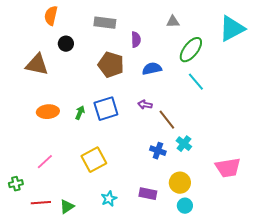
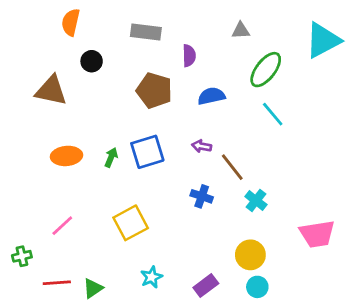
blue cross: (158, 151) -> (202, 196), moved
purple rectangle: (148, 194) -> (206, 286), moved, turned -48

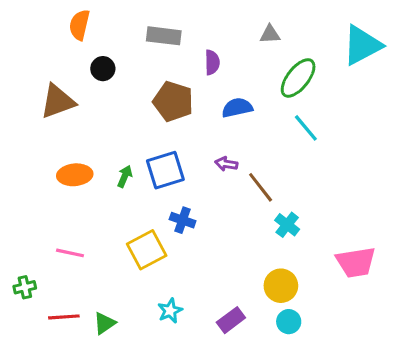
brown triangle: (51, 90) -> (58, 101), turned -32
blue cross: (202, 196) -> (183, 220), moved
pink line: (62, 226) -> (70, 253), turned 55

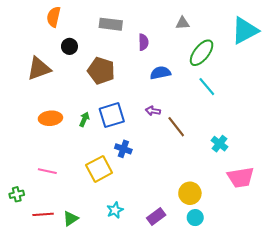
brown pentagon: (173, 101) -> (101, 71), moved
cyan cross: (287, 225) -> (219, 144), moved

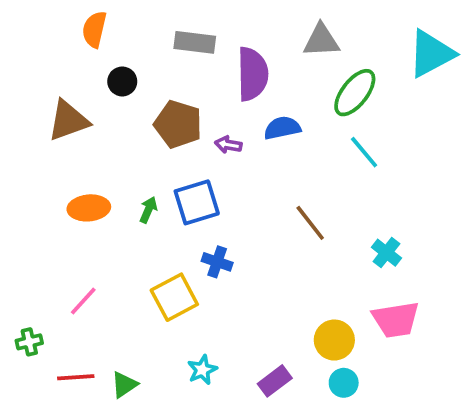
gray triangle: (183, 23) -> (321, 41), size x1.5
purple semicircle: (143, 42) -> (252, 74), size x1.8
purple arrow: (153, 111) -> (228, 145), moved
pink line: (47, 171) -> (83, 301), turned -60
pink trapezoid: (241, 177) -> (396, 320), moved

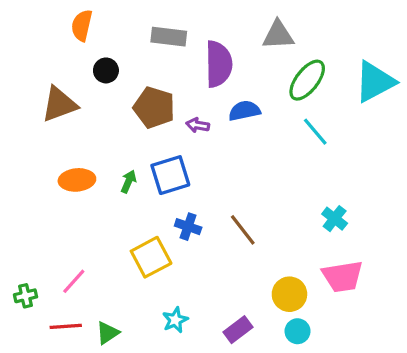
cyan triangle: (431, 54) -> (375, 82), moved
brown line: (310, 223) -> (243, 230), moved
pink line: (83, 301) -> (74, 281), moved

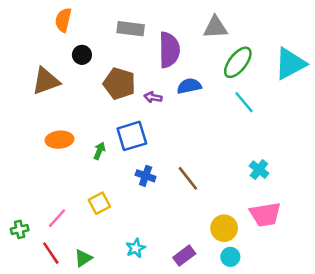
green arrow: (128, 182) -> (99, 151), moved
yellow square: (151, 257) -> (99, 203), moved, size x0.7
red line: (66, 326) -> (51, 253), turned 60

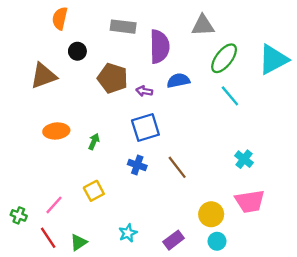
blue square: (132, 136) -> (145, 127), moved
green cross: (20, 229) -> (19, 215), turned 35

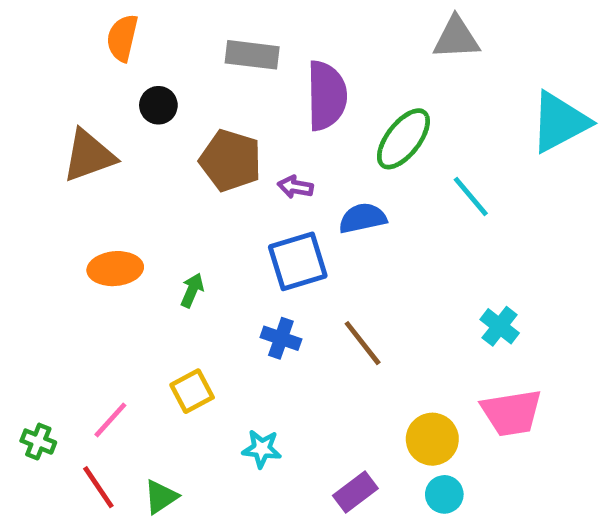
gray triangle: (203, 25) -> (456, 38), moved
green ellipse: (224, 58) -> (403, 139), moved
blue semicircle: (178, 81) -> (363, 218), moved
cyan star: (128, 233) -> (262, 449), moved, turned 30

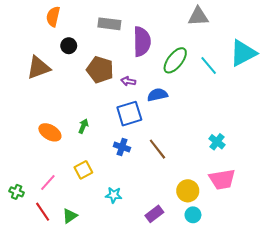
cyan line: (471, 197) -> (209, 66), moved
orange ellipse: (115, 269) -> (50, 132), moved, turned 35

